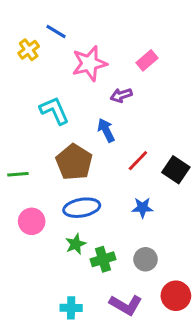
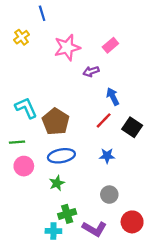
blue line: (56, 32) -> (42, 13), moved, turned 42
cyan L-shape: (54, 110) -> (26, 108), moved
blue arrow: (106, 130) -> (113, 96), moved
green line: (18, 174) -> (17, 142), moved
green cross: (103, 259) -> (67, 214), moved

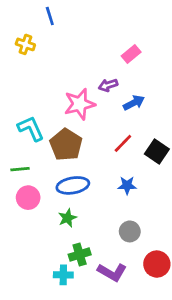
yellow cross: (22, 37) -> (25, 44), turned -35
pink star: (67, 47) -> (80, 104), moved
blue arrow: (113, 96) -> (134, 103), moved, turned 90

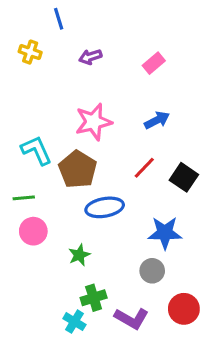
purple arrow: (108, 85) -> (90, 57), moved
blue ellipse: (73, 185) -> (105, 207), moved
blue star: (127, 185) -> (165, 233), moved, size x1.5
cyan cross: (63, 275) -> (74, 322), turned 30

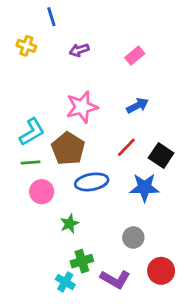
cyan L-shape: (36, 150) -> (32, 132), turned 84
green line: (24, 198) -> (31, 163), moved
pink circle: (33, 231) -> (42, 192), moved
blue star: (165, 233) -> (144, 188), moved

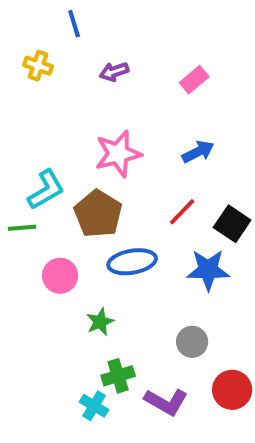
green line: (31, 163) -> (22, 228), moved

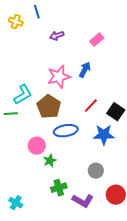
yellow cross: (38, 66) -> (16, 22), moved
blue arrow: (198, 152) -> (85, 70), moved, turned -35
pink circle: (60, 276) -> (37, 146), moved
cyan cross: (94, 406) -> (16, 203), moved

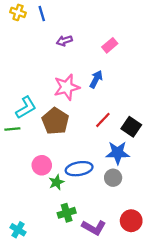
yellow cross: (16, 22) -> (18, 12), moved
blue ellipse: (66, 131) -> (79, 169), moved
gray circle: (96, 171) -> (113, 178), moved

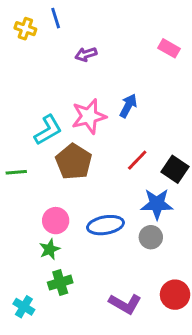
yellow cross: (18, 12) -> (25, 29), moved
pink rectangle: (110, 45) -> (169, 48), moved, turned 70
cyan L-shape: (26, 108) -> (48, 130), moved
green star: (56, 182) -> (50, 249), moved
green cross: (67, 213) -> (60, 283), moved

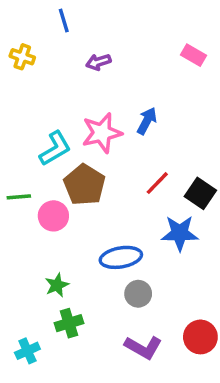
yellow cross: (25, 29) -> (22, 57), moved
pink circle: (56, 221) -> (53, 216), moved
gray circle: (151, 237) -> (138, 294), moved
cyan cross: (24, 307) -> (27, 351), turned 35

